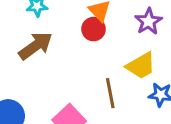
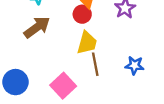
yellow trapezoid: (141, 66) -> (87, 43), moved, turned -45

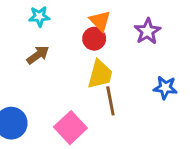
brown arrow: (37, 27) -> (38, 55), size x0.7
blue star: (135, 65) -> (165, 88), moved

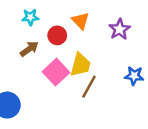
red circle: (94, 39) -> (57, 35), moved
brown line: (110, 101) -> (89, 87), turned 40
pink square: (70, 128) -> (56, 72), moved

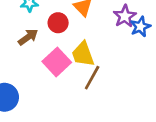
yellow trapezoid: (80, 65) -> (83, 54), turned 145
blue star: (134, 76) -> (140, 27), moved, turned -30

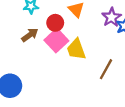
pink square: (57, 62) -> (56, 40), moved
brown line: (92, 78) -> (106, 69), moved

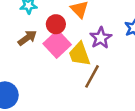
purple star: (112, 17) -> (101, 38), moved
brown line: (106, 69) -> (92, 76), moved

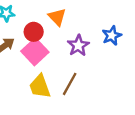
yellow trapezoid: (80, 54) -> (40, 86), moved

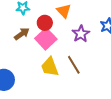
brown line: (70, 84) -> (74, 65), turned -60

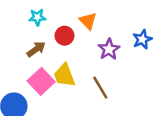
pink square: (46, 39) -> (41, 81), moved
yellow trapezoid: (50, 67) -> (64, 75), moved

